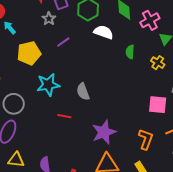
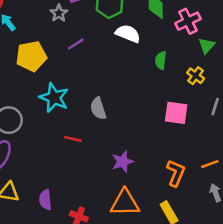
cyan star: (48, 85) -> (54, 98), turned 30
pink square: (158, 105) -> (176, 113), moved
purple star: (104, 132) -> (123, 162), size x0.7

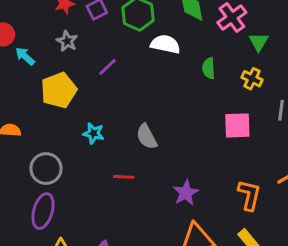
gray star: (59, 13) -> (67, 41), moved
cyan star: (54, 98) -> (93, 133), size x0.6

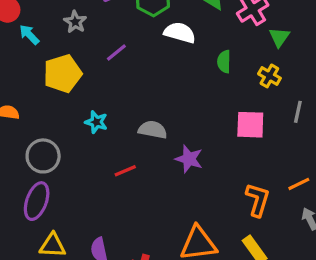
gray semicircle: (147, 137) -> (153, 130), turned 125
red line: (124, 177) -> (125, 171), turned -30
purple star: (186, 193) -> (189, 159), moved, turned -30

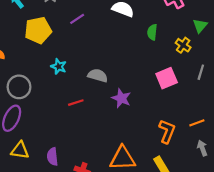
green triangle: (279, 37) -> (200, 26), moved
pink square: (250, 125) -> (167, 78), turned -30

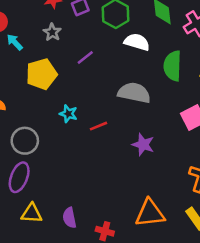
green semicircle: (152, 32) -> (173, 66), size x1.6
gray semicircle: (98, 75) -> (134, 93), moved, size x1.4
red line: (76, 103) -> (99, 126), moved

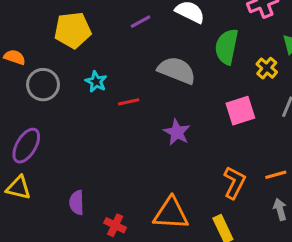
purple line: (85, 57) -> (141, 22), moved
gray circle: (25, 141) -> (43, 85), moved
yellow triangle: (32, 213) -> (18, 188), moved

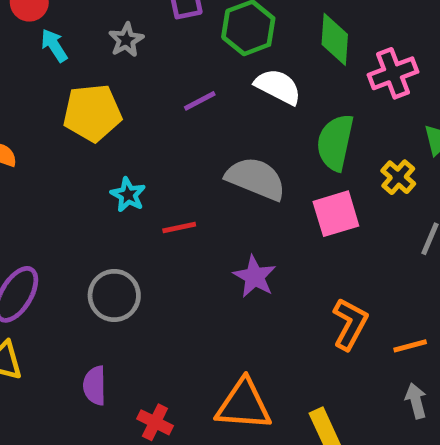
gray circle: (43, 85) -> (114, 295), moved
pink square: (240, 111) -> (336, 214), moved
orange L-shape: (234, 182) -> (350, 324), moved

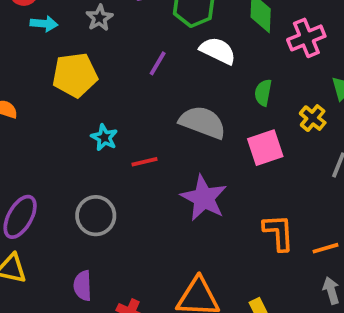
cyan arrow: (54, 45) -> (44, 24), turned 130
purple line: (200, 101) -> (158, 63), turned -30
green semicircle: (335, 142) -> (263, 93), size x0.6
purple star: (255, 277) -> (204, 198), size x1.4
orange L-shape: (350, 324) -> (279, 232), turned -30

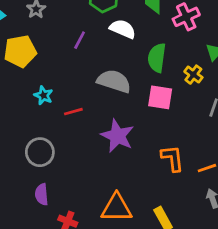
green semicircle: (263, 93) -> (157, 58), size x1.5
pink square: (265, 148) -> (160, 97), turned 30
purple semicircle: (83, 286) -> (42, 194), moved

